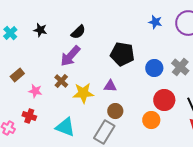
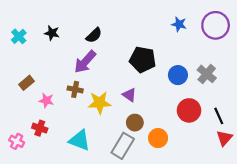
brown cross: (61, 81) -> (75, 89), turned -32
purple triangle: (110, 86) -> (129, 95), turned 32
orange circle: (151, 120) -> (158, 138), moved

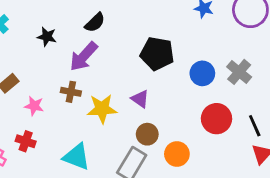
black star: (52, 33) -> (47, 37), moved

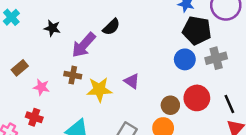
black semicircle: (95, 22) -> (111, 27), moved
black pentagon: (157, 54) -> (197, 31), moved
gray cross: (239, 72) -> (216, 58), turned 35
brown circle: (147, 134) -> (170, 105), moved

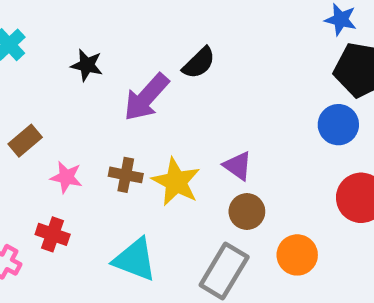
brown cross: (73, 75) -> (126, 175), moved
yellow star: (99, 90) -> (176, 182), turned 30
brown circle: (170, 105) -> (247, 212), moved

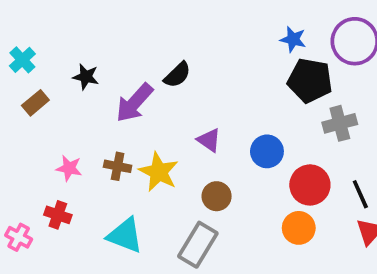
blue circle: (338, 125) -> (267, 151), moved
brown rectangle: (25, 141) -> (35, 103), moved
purple triangle: (238, 166) -> (209, 140), moved
orange circle: (297, 255) -> (299, 228), moved

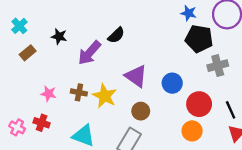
purple triangle: (209, 140) -> (136, 76), size x1.5
pink cross: (19, 237) -> (17, 127), moved

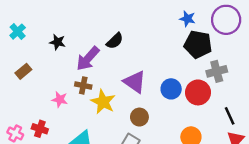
brown rectangle: (28, 53) -> (23, 71), moved
brown cross: (79, 92) -> (83, 85), moved
pink star: (49, 94) -> (60, 99), moved
red circle: (199, 104) -> (198, 92), moved

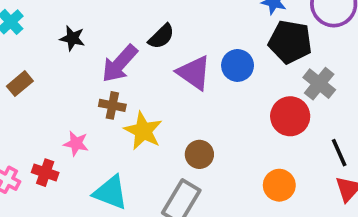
gray cross: (217, 71) -> (319, 84), turned -36
purple triangle: (135, 82) -> (194, 73), moved
blue circle: (171, 89) -> (238, 65), moved
pink star: (60, 99) -> (76, 143), moved

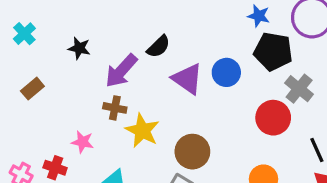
brown circle: (199, 154) -> (192, 152), size x1.4

